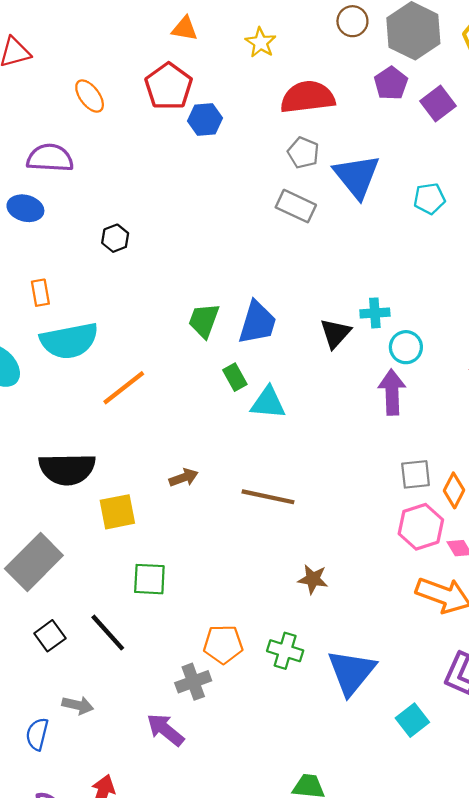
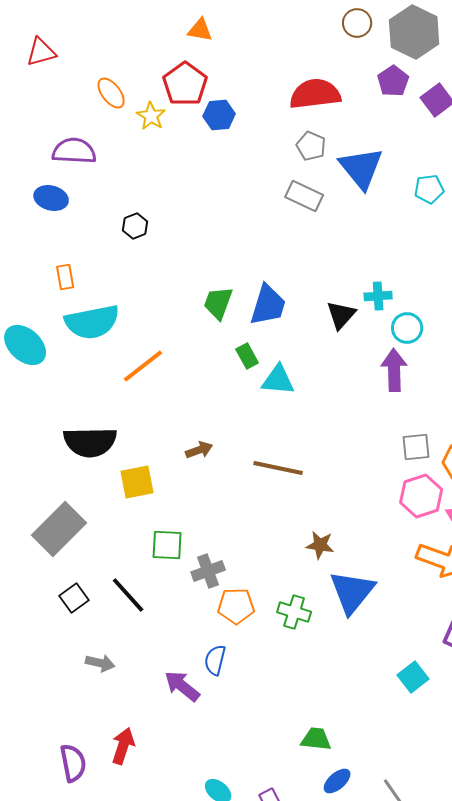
yellow star: (261, 43) -> (151, 116), moved
blue triangle: (351, 672) -> (352, 592), moved
gray cross: (193, 682) -> (208, 571), moved
blue semicircle: (37, 734) -> (215, 660), moved

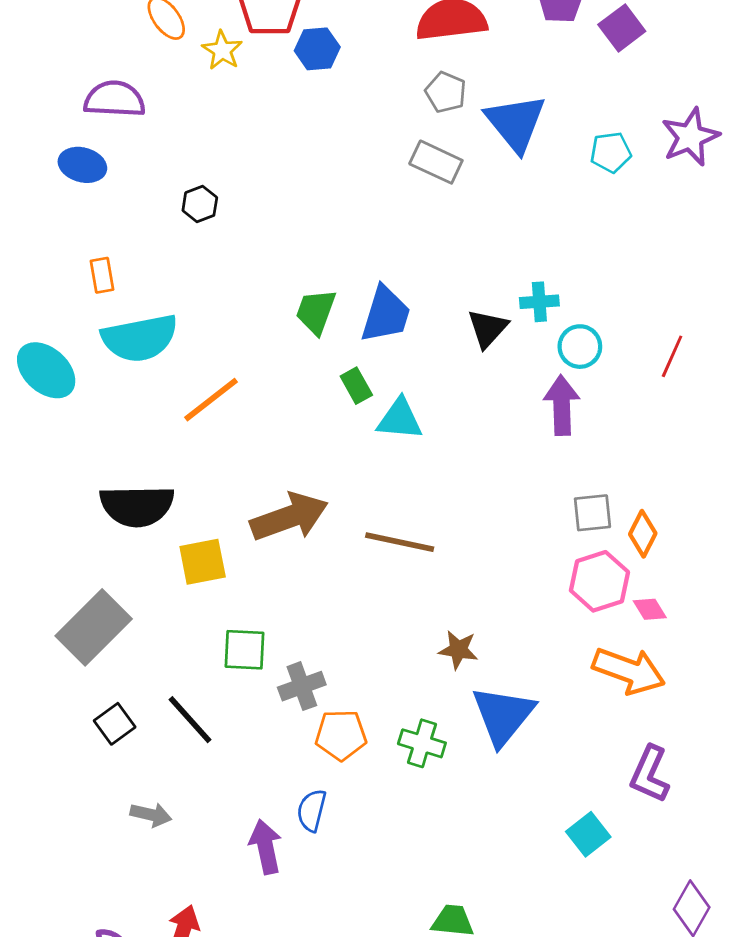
brown arrow: (199, 450) -> (289, 517), size x2.0
purple arrow: (182, 686) -> (265, 847), turned 39

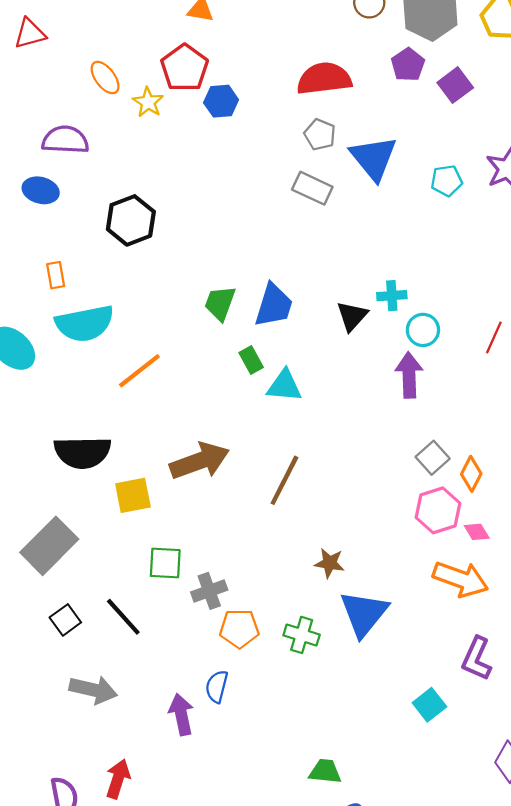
black hexagon: (200, 204) -> (131, 220), size x1.8
gray square: (592, 513) -> (433, 458), turned -36
brown line: (400, 542) -> (284, 480), turned -75
gray arrow: (151, 815) -> (93, 690), size x1.5

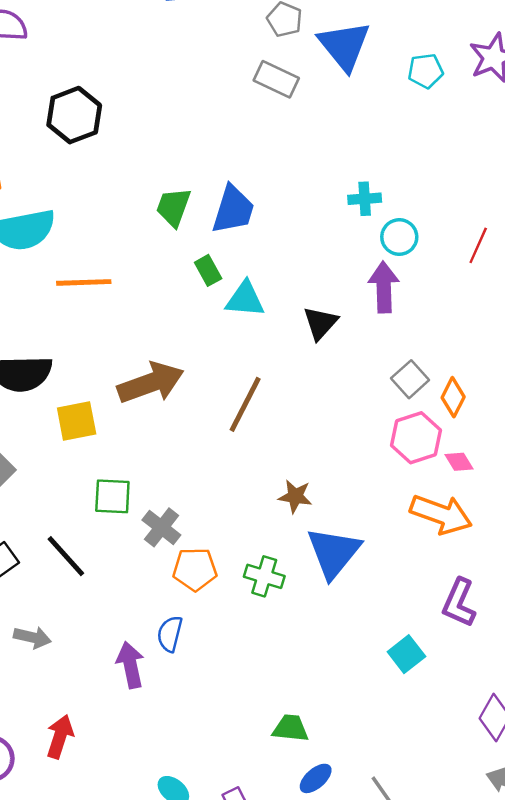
black triangle: (352, 316) -> (320, 323), moved
orange line: (139, 371) -> (84, 282), turned 36
gray cross: (209, 591) -> (161, 527), turned -32
gray arrow: (93, 690) -> (32, 637), size x0.7

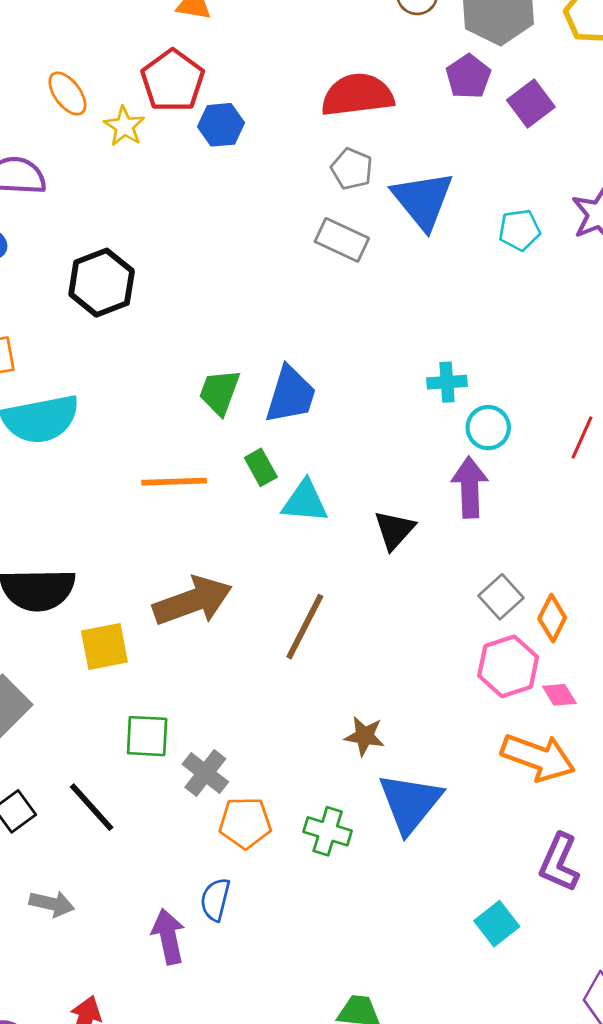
orange line: (84, 282) -> (174, 482), moved

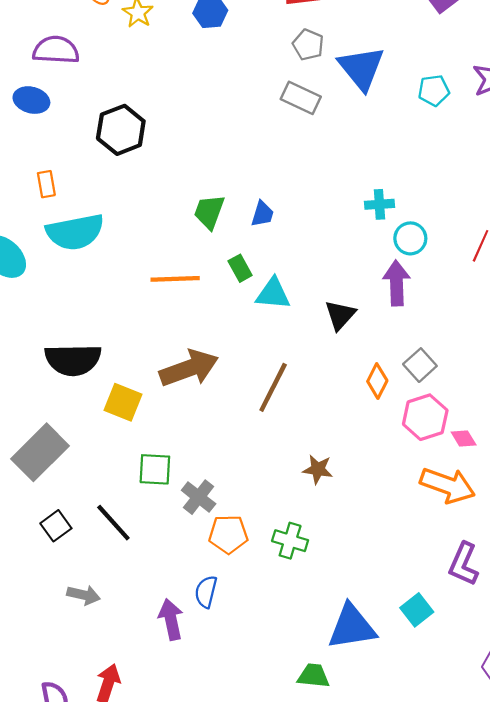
blue trapezoid: (291, 395) -> (262, 214), size x0.6
orange diamond: (552, 618) -> (377, 381), moved
yellow square: (104, 646) -> (123, 402), turned 33
blue triangle: (410, 803) -> (352, 627), moved, turned 42

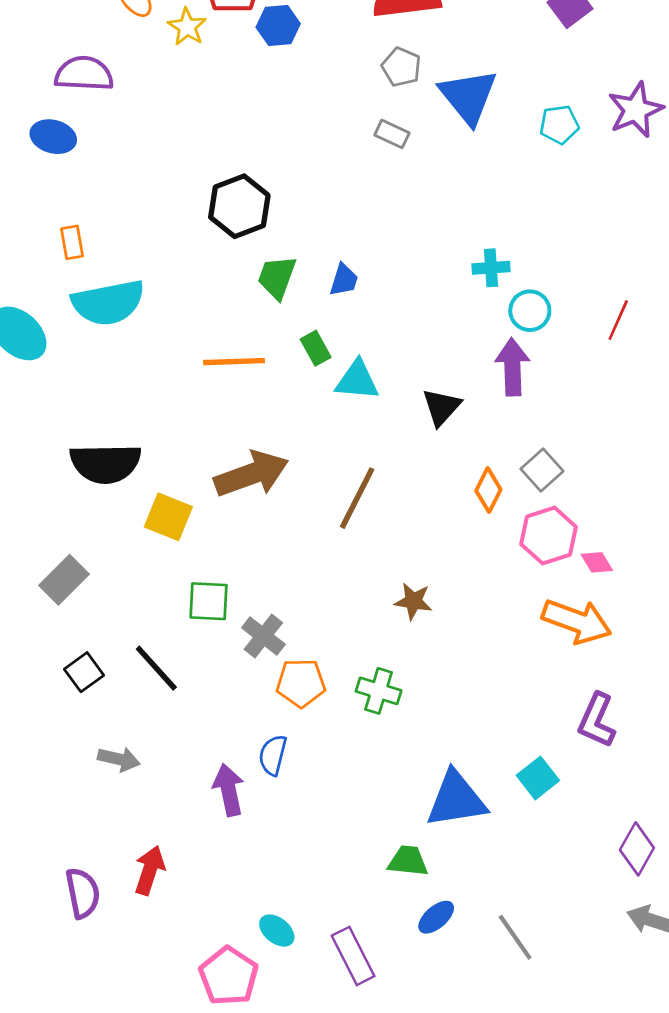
gray rectangle: (301, 98) -> (392, 134), size x0.7
black hexagon: (121, 130) -> (239, 206), moved
gray rectangle: (40, 452) -> (64, 580), size x0.7

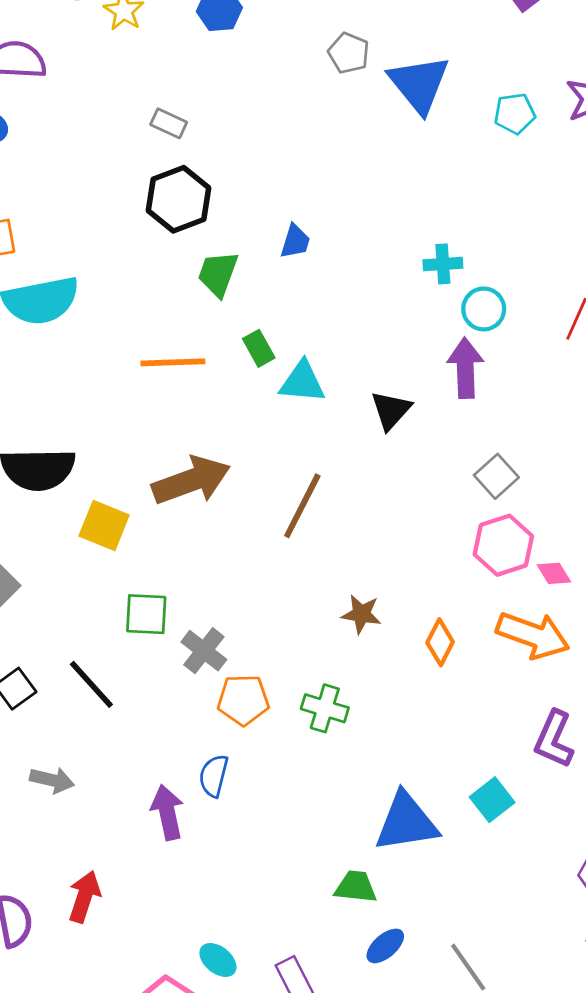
gray rectangle: (392, 134) -> (169, 123), moved
blue trapezoid: (344, 280) -> (295, 241), moved
orange diamond: (488, 490) -> (440, 642), moved

